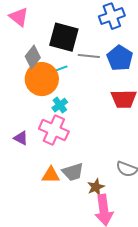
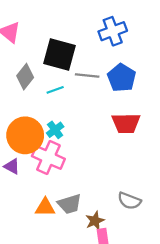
orange circle: (42, 79) -> (25, 135), moved

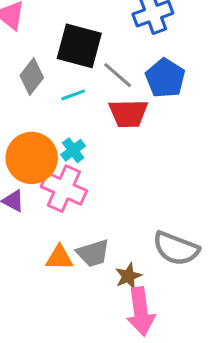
gray line: (87, 76) -> (118, 75), turned 35
red trapezoid: (126, 123) -> (128, 113), moved
gray semicircle: (129, 201) -> (176, 249), size x1.4

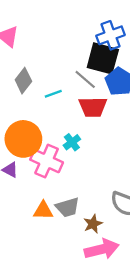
black square: (79, 46) -> (103, 58), moved
cyan cross: (73, 150) -> (72, 142), moved
pink arrow: (141, 311) -> (102, 249), turned -96

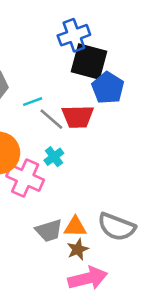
blue cross: (111, 35) -> (74, 35), moved
gray line: (85, 79) -> (51, 119), moved
orange triangle: (43, 211) -> (75, 227), moved

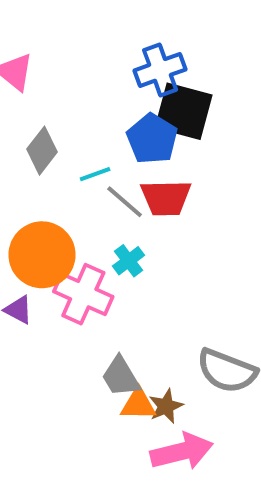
blue pentagon: (108, 88) -> (152, 139), moved
orange triangle: (75, 227) -> (138, 404), moved
gray trapezoid: (49, 231) -> (121, 377), turned 76

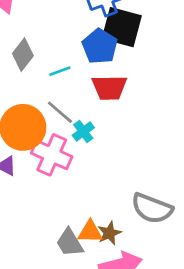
gray line: (125, 202) -> (60, 112), moved
gray trapezoid: (121, 377) -> (70, 243), moved

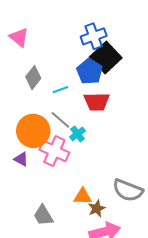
black square: (122, 27) -> (106, 57), turned 32
orange triangle: (90, 232) -> (83, 196), moved
gray trapezoid: (70, 243) -> (43, 216), moved

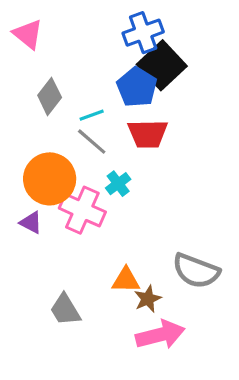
gray line: (60, 120) -> (92, 142), moved

